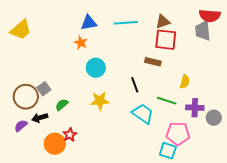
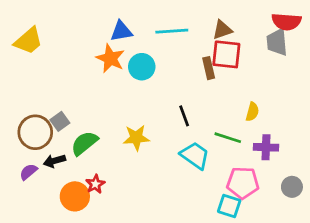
orange star: (81, 43) -> (110, 59), size x1.5
brown rectangle: (153, 62) -> (209, 68), moved, turned 63
cyan circle: (96, 68) -> (142, 67), moved
green semicircle: (62, 105) -> (84, 143), size x1.5
gray circle: (214, 118) -> (292, 187), moved

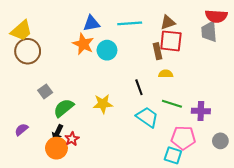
yellow semicircle: (252, 112) -> (166, 74), moved, turned -104
brown circle: (35, 132) -> (28, 51), moved
black arrow: (54, 161) -> (58, 133), moved, turned -49

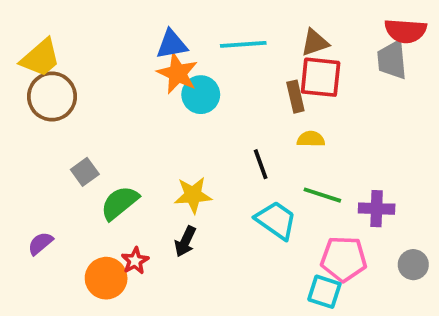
orange star: (83, 44) -> (178, 73), moved
black arrow: (58, 133) -> (185, 241), moved

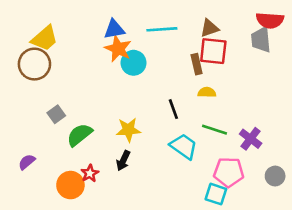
yellow trapezoid: (40, 58) -> (45, 38), moved
purple cross: (377, 209) -> (251, 139), turned 35

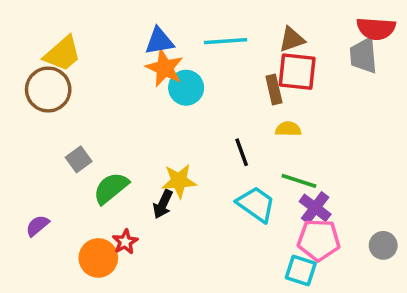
purple cross: (251, 139) -> (315, 208), moved
black arrow: (123, 161) -> (163, 204), moved

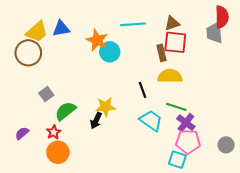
red semicircle: (376, 29) -> (222, 17), turned -95
blue triangle: (159, 41) -> (61, 29), moved
yellow semicircle: (288, 129) -> (170, 76), size x1.6
red star: (125, 242) -> (54, 132), moved

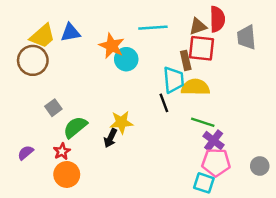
red semicircle: (222, 17) -> (217, 19), moved
cyan trapezoid: (151, 121) -> (174, 80), moved, turned 50

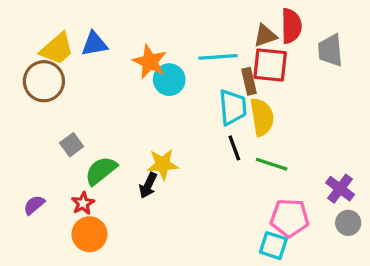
cyan line: (153, 28) -> (218, 57), moved
yellow semicircle: (195, 87) -> (262, 117), turned 80
black line: (164, 103) -> (234, 148), moved
purple cross: (214, 140) -> (340, 189), moved

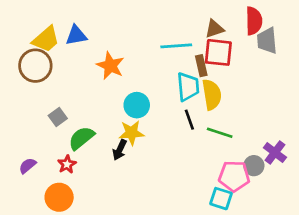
red semicircle: (291, 26) -> (254, 21), moved
orange star: (150, 62) -> (110, 66), moved
cyan circle: (169, 80) -> (137, 105), moved
gray circle: (348, 223) -> (254, 166), moved
orange circle: (89, 234) -> (59, 197), moved

